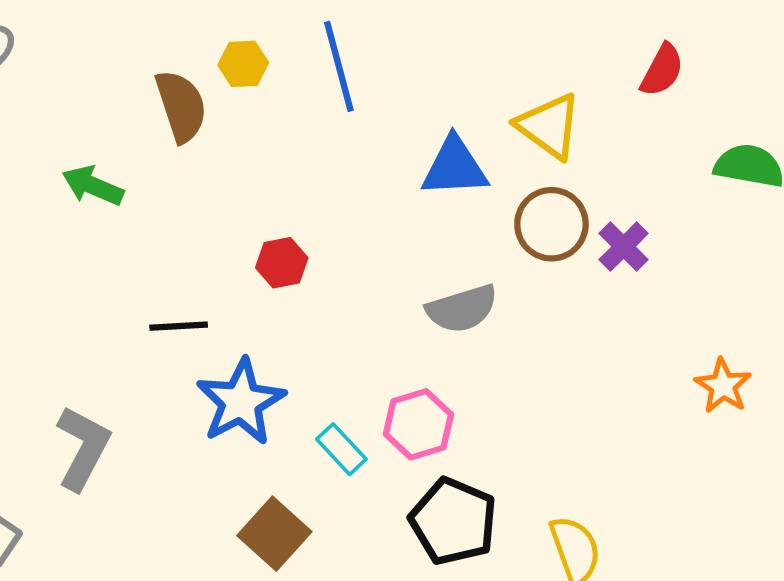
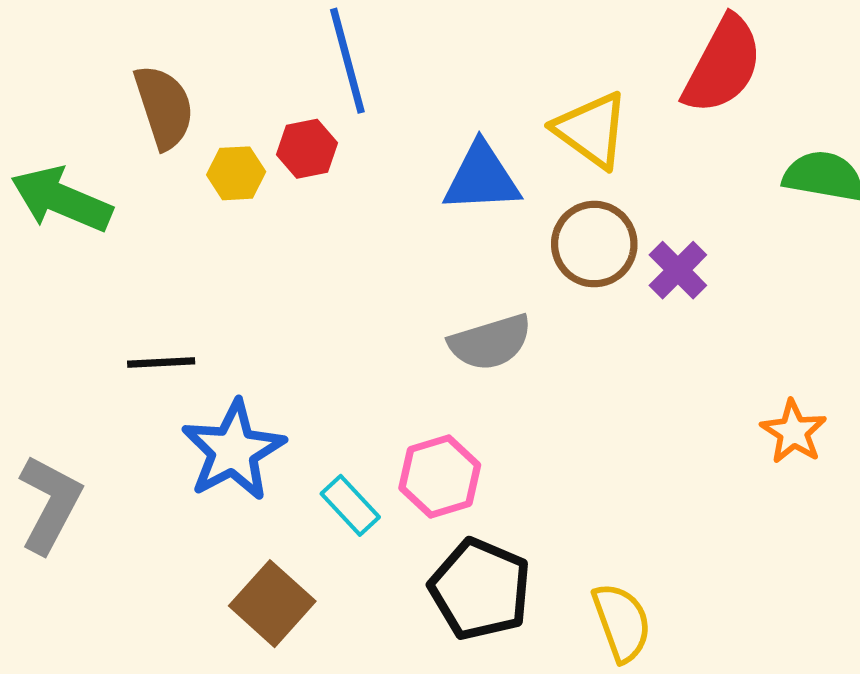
yellow hexagon: (243, 64) -> (236, 173), moved
red semicircle: (662, 70) -> (723, 65), size x1.6
green arrow: (93, 186) -> (61, 199), size x1.4
red hexagon: (282, 263) -> (307, 149), moved

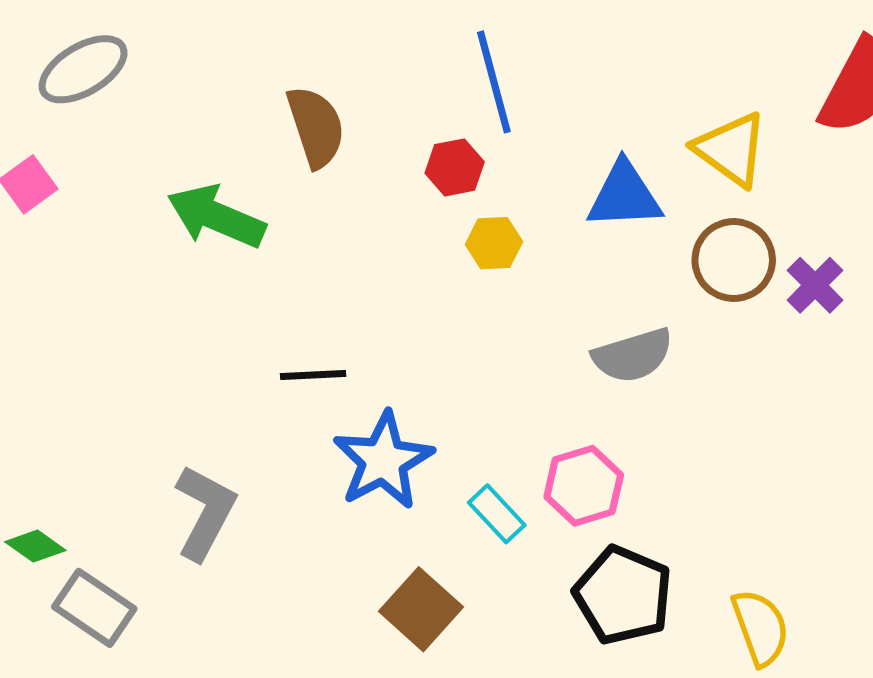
yellow hexagon: (236, 173) -> (494, 243), moved

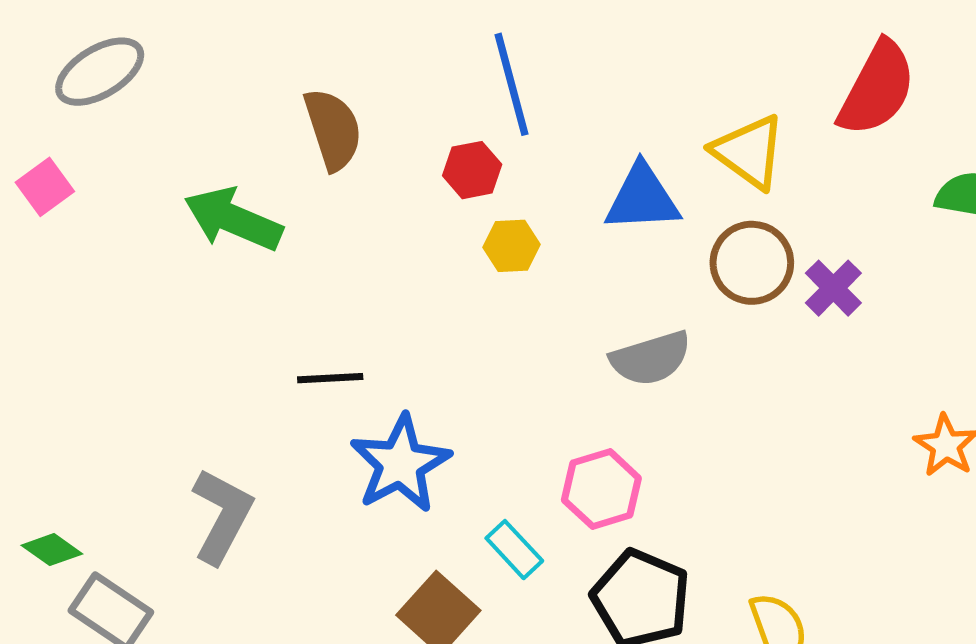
cyan rectangle: (497, 514) -> (514, 550), moved

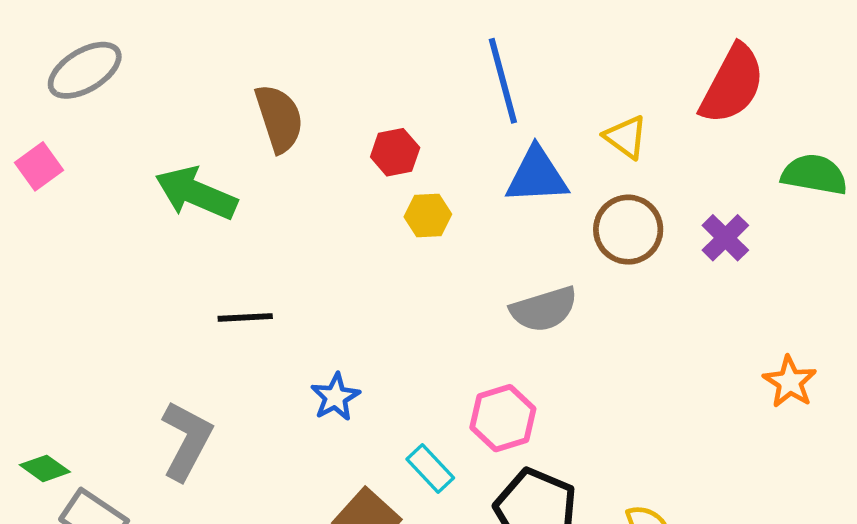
blue line: (512, 84) -> (503, 81), moved
yellow triangle: (749, 152) -> (626, 137), size x0.7
purple cross: (833, 288) -> (725, 238), moved
black line: (330, 378) -> (245, 317), moved
blue star: (400, 464) -> (335, 397), size x0.6

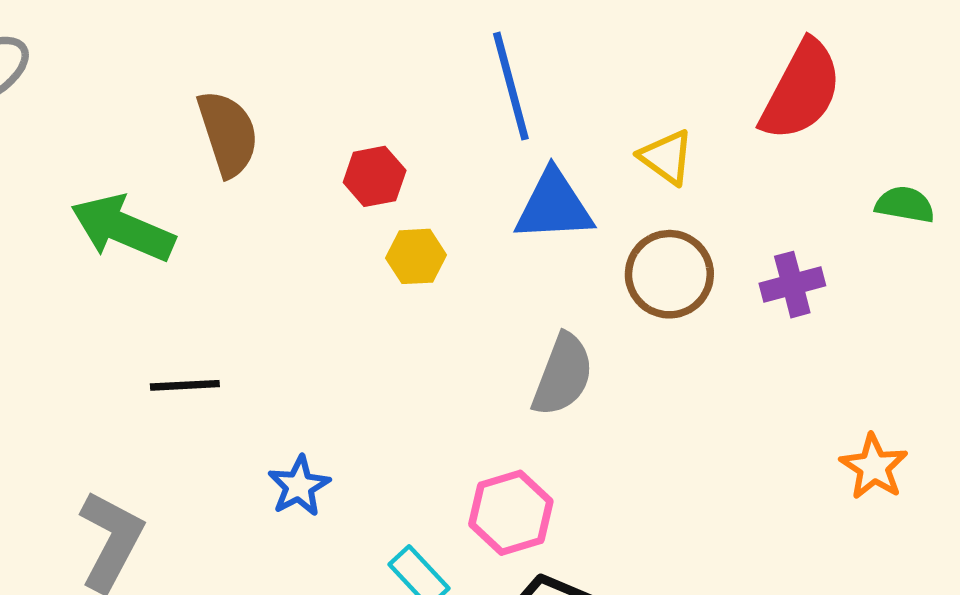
green semicircle: (814, 175) -> (905, 205), size x0.7
purple cross: (725, 238) -> (792, 285), turned 30
gray semicircle: (544, 309) -> (563, 375), turned -52

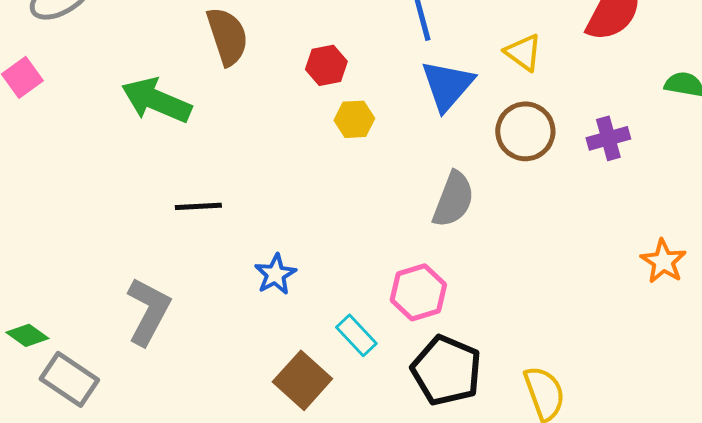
blue triangle: (554, 206) -> (447, 85), turned -46

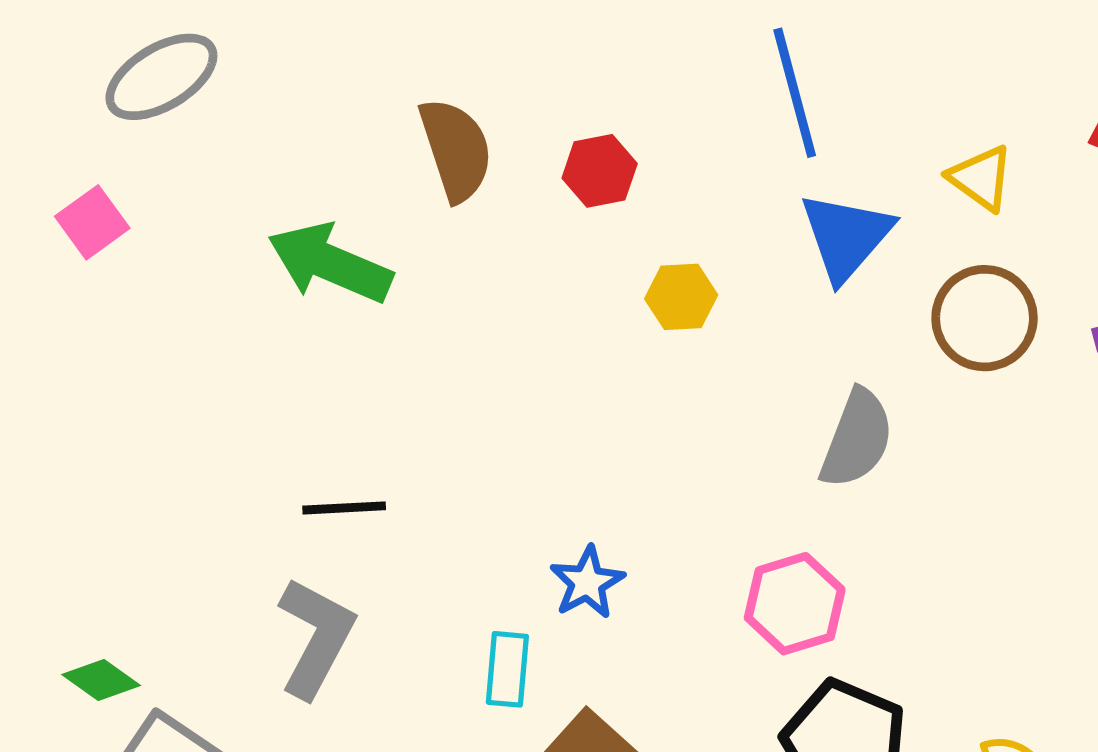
red hexagon: (326, 65) -> (600, 171), moved
black line: (198, 206) -> (344, 508), moved
blue star: (275, 274) -> (587, 582), moved
cyan rectangle: (356, 335) -> (507, 669), moved, turned 48

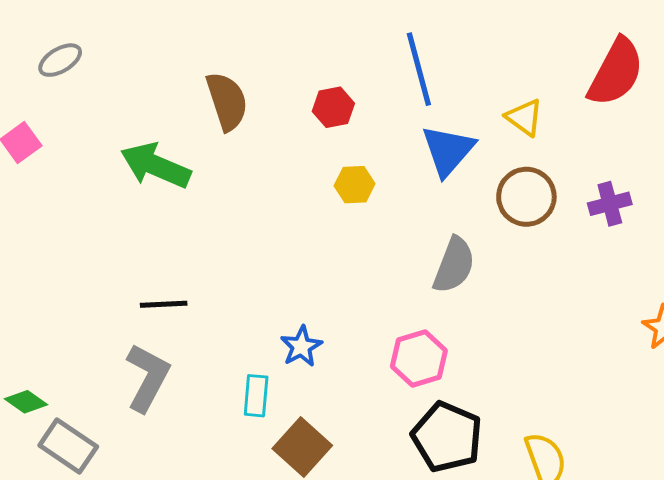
gray ellipse: (161, 77) -> (60, 60), size x0.7
red hexagon: (600, 171) -> (333, 107), moved

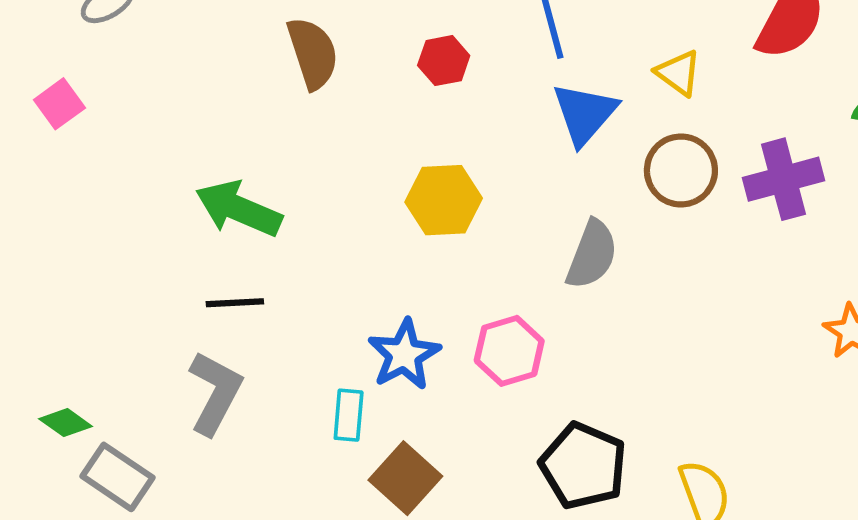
green arrow: (156, 166) -> (239, 209), moved
yellow hexagon: (355, 185) -> (444, 200), moved, size x1.5
purple cross: (610, 204) -> (783, 179), size x1.5
blue star: (301, 346) -> (404, 355), size x1.4
pink hexagon: (419, 359) -> (509, 351), moved

